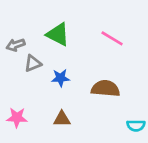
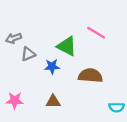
green triangle: (58, 34) -> (67, 46), moved

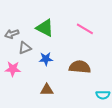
green triangle: (67, 46) -> (45, 28), moved
pink star: (15, 100) -> (13, 69), moved

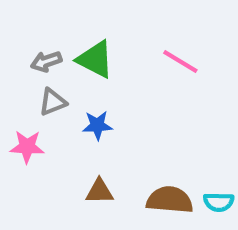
gray arrow: (12, 34) -> (46, 61), moved
brown semicircle: (80, 67) -> (170, 200), moved

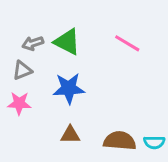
gray triangle: (53, 102) -> (22, 70), moved
blue star: (97, 125) -> (69, 88), size x1.5

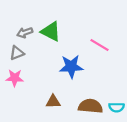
pink line: (127, 43) -> (100, 45), moved
blue star: (69, 88) -> (71, 67), moved

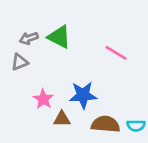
blue star: (71, 67) -> (83, 95), moved
pink star: (15, 78) -> (43, 99), moved, turned 30

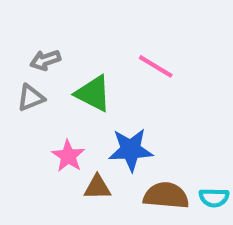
green triangle: (59, 37) -> (93, 93), moved
pink line: (116, 53) -> (156, 66), moved

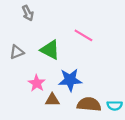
gray arrow: (45, 60) -> (28, 13), moved, turned -96

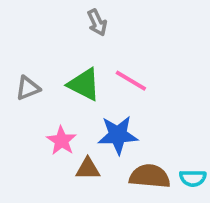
gray arrow: (28, 13) -> (97, 22), moved
pink line: (83, 35) -> (131, 81), moved

